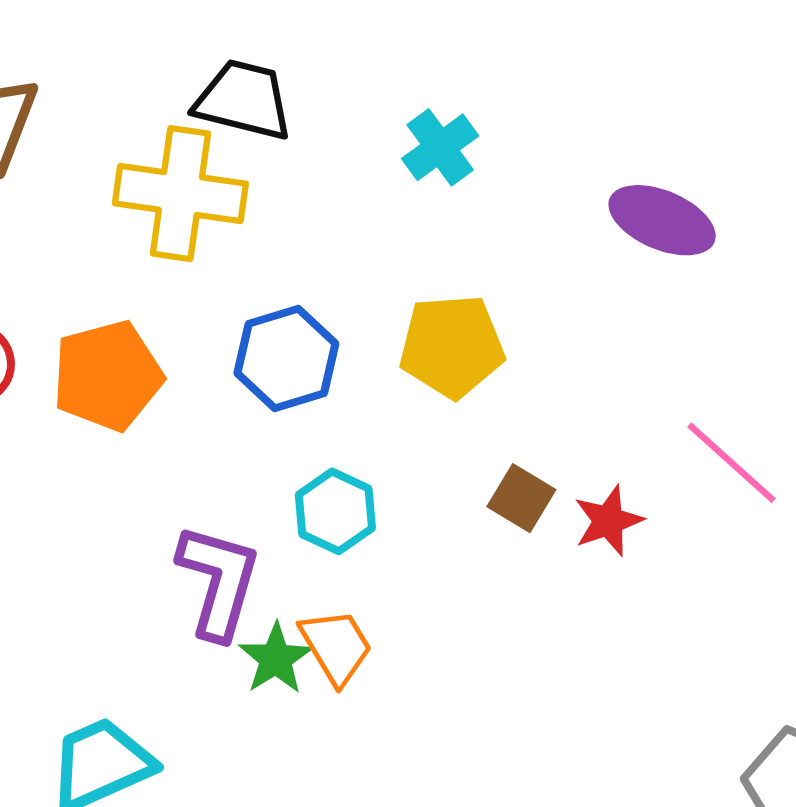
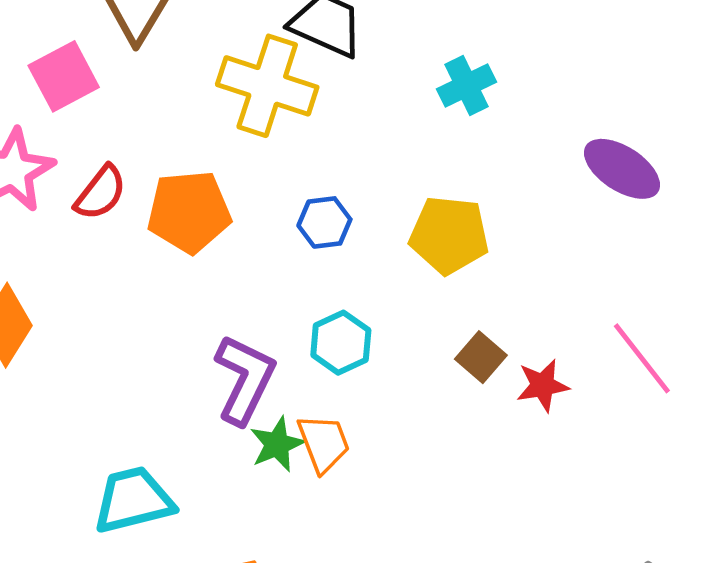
blue hexagon: (286, 358) -> (324, 222), size x0.7

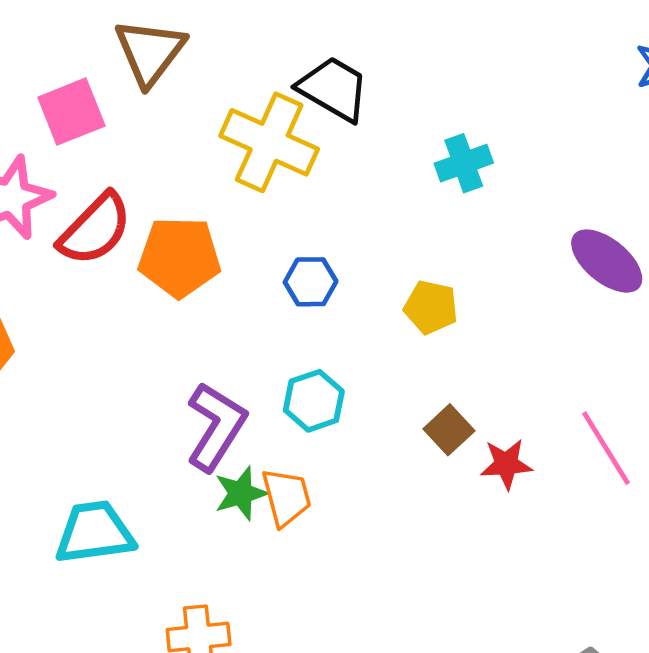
red semicircle: (101, 193) -> (95, 229), size x1.4
yellow pentagon: (449, 235) -> (431, 307), size x0.7

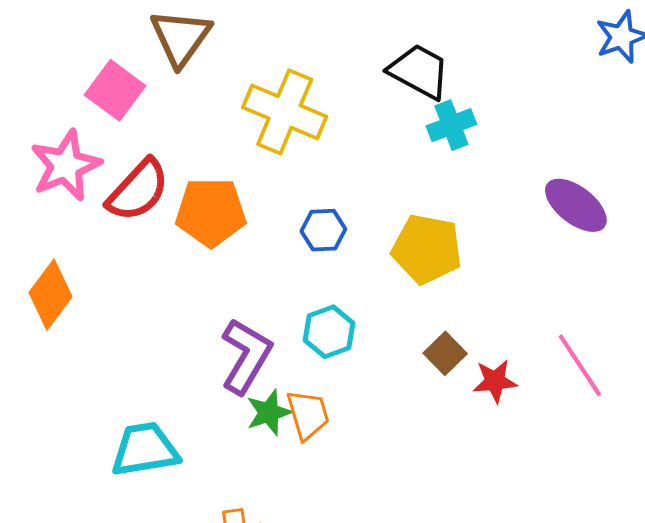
black trapezoid: (334, 89) -> (419, 71), moved
pink square: (71, 112) -> (115, 90), turned -30
yellow pentagon: (431, 307) -> (427, 249), size x1.5

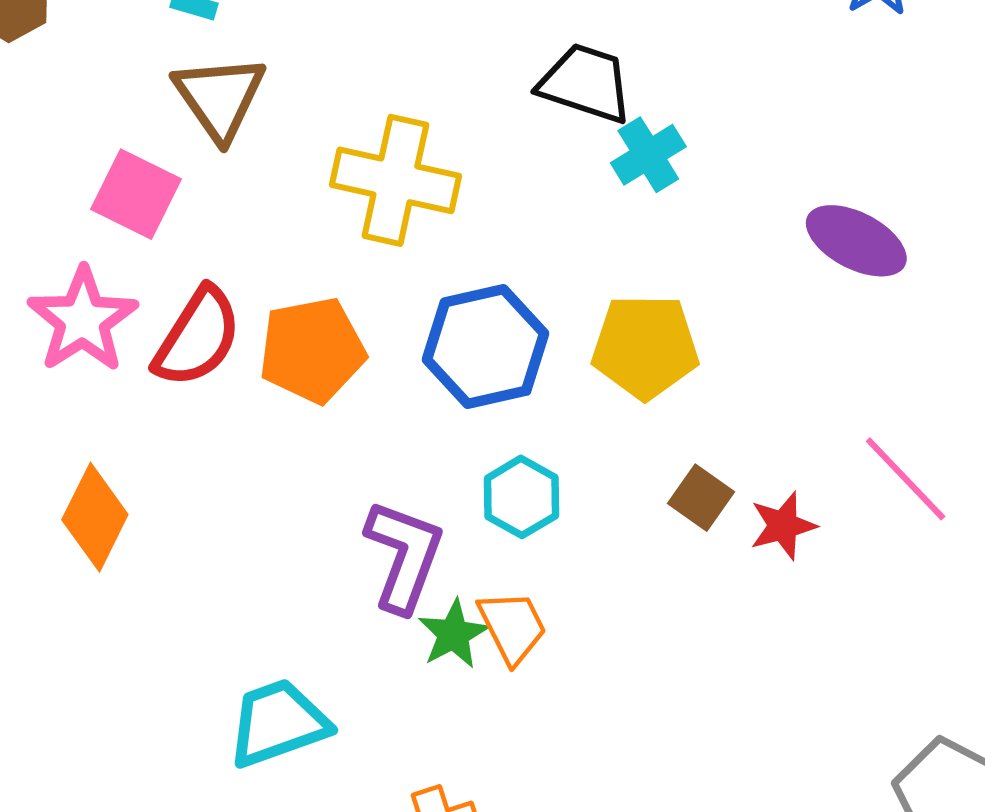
blue hexagon: (323, 230) -> (485, 347), size x1.8

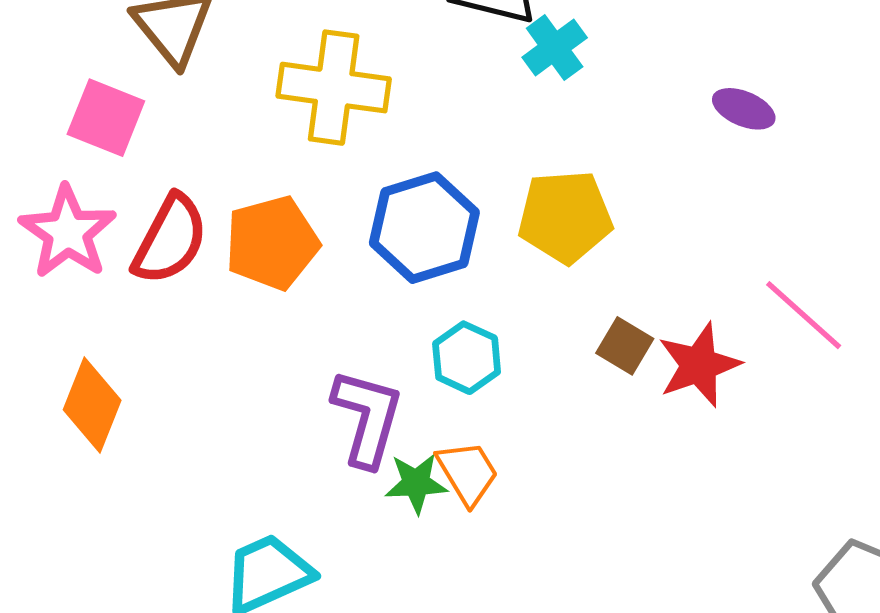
purple ellipse: (856, 241) -> (744, 109), size x0.7
red star: (783, 526) -> (699, 365), size x1.4
green star: (453, 634) -> (416, 483), turned 30

